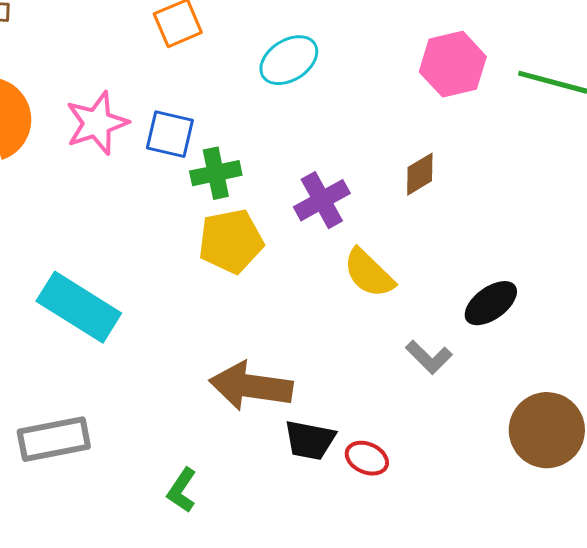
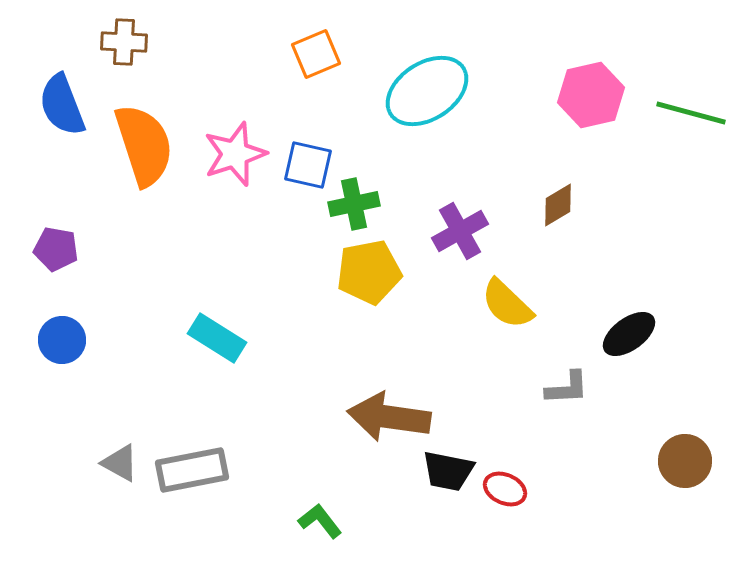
cyan ellipse: (289, 60) -> (427, 91), size x1.4
cyan rectangle: (79, 307) -> (217, 338), size x0.7
gray L-shape: (429, 357) -> (567, 388), turned -48
brown circle: (547, 430) -> (685, 461), size x0.7
green L-shape: (182, 490) -> (320, 521), turned 108

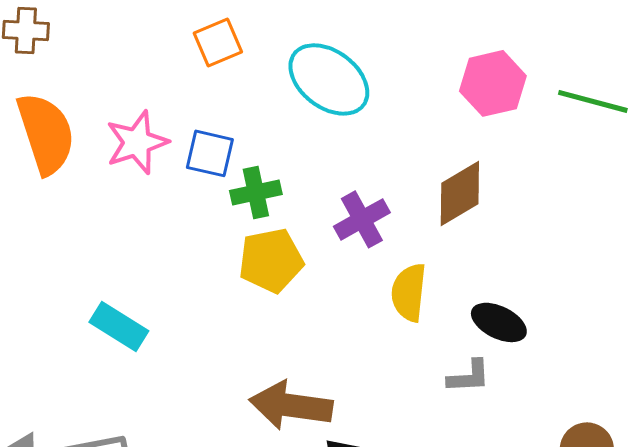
cyan ellipse: (427, 91) -> (329, 79), turned 70
brown diamond: (558, 205) -> (460, 193), size x1.5
yellow semicircle: (507, 304) -> (409, 292), turned 52
black ellipse: (629, 334) -> (499, 322), moved, turned 62

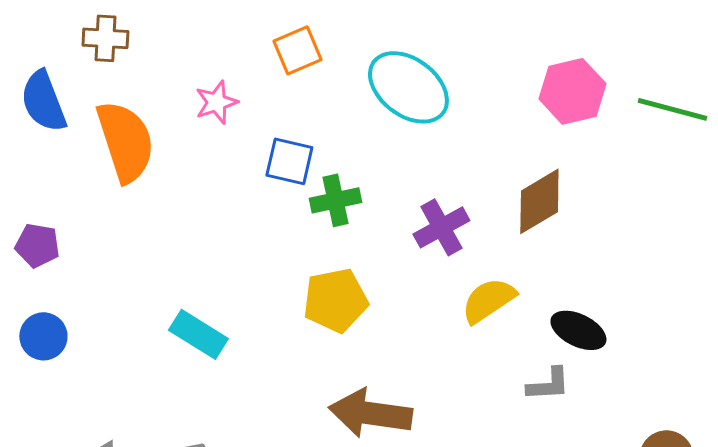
pink star: (137, 142) -> (216, 102), moved, size x0.7
yellow pentagon: (271, 260) -> (335, 300), moved
yellow semicircle: (409, 292) -> (488, 300), turned 50

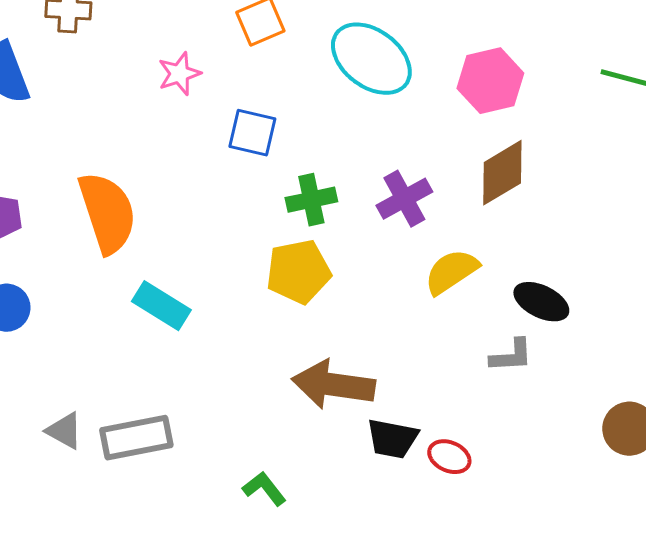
pink hexagon: (572, 91) -> (490, 81), moved
orange semicircle: (125, 141) -> (107, 213), moved
green cross: (335, 200) -> (311, 200), moved

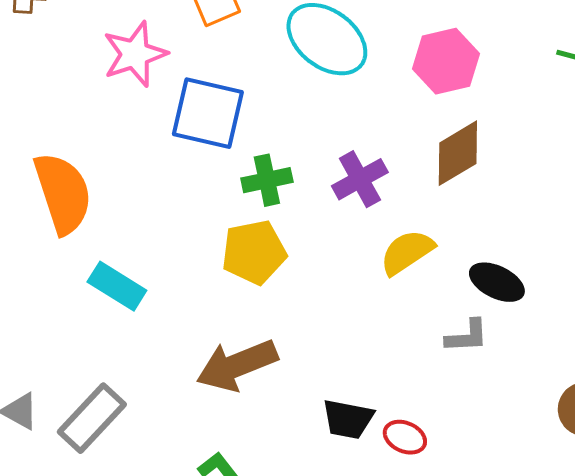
pink star: (179, 74) -> (135, 54), size x1.5
blue square: (252, 133) -> (208, 113), size x1.5
brown arrow: (333, 385) -> (237, 365), moved, turned -30
gray rectangle: (136, 438) -> (92, 418), turned -36

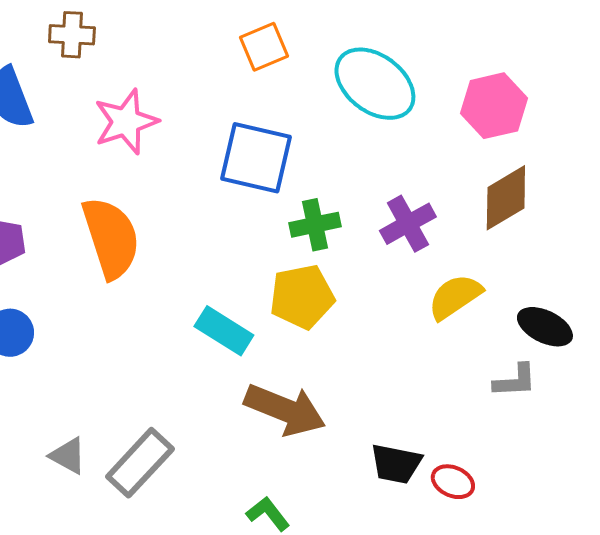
pink star: (135, 54) -> (126, 122), moved
cyan rectangle: (117, 286) -> (224, 331), moved
brown arrow: (237, 365) -> (285, 410), turned -136

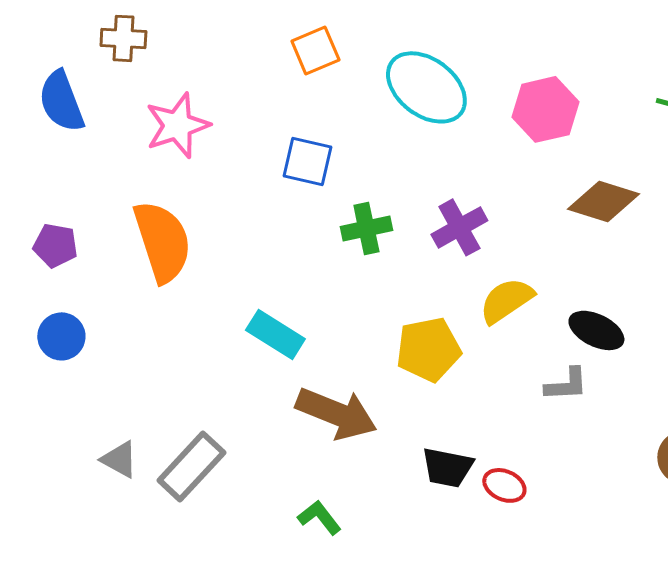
blue square: (256, 158) -> (307, 161), size x0.7
brown diamond: (506, 198) -> (603, 201), moved, turned 48
yellow pentagon: (302, 297) -> (428, 349), moved

